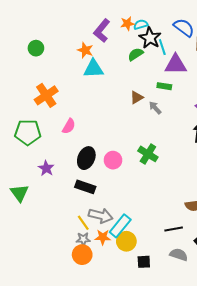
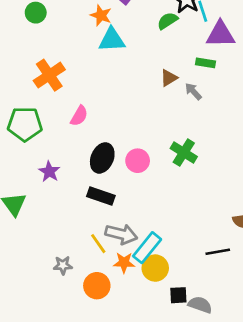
gray star: (83, 239) -> (63, 265), moved
gray semicircle: (179, 255) -> (200, 305), moved

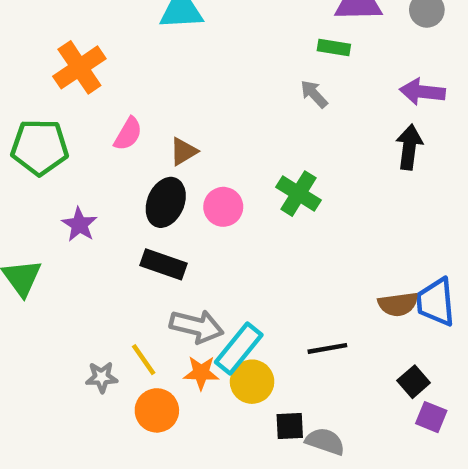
brown triangle: (169, 78) -> (183, 152), moved
yellow line: (98, 244) -> (144, 360), moved
black line: (218, 252) -> (327, 348), moved

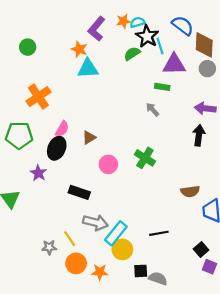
black ellipse: (166, 202) -> (57, 148), moved
brown semicircle: (398, 304) -> (190, 191), moved
orange star: (201, 373) -> (100, 272), moved

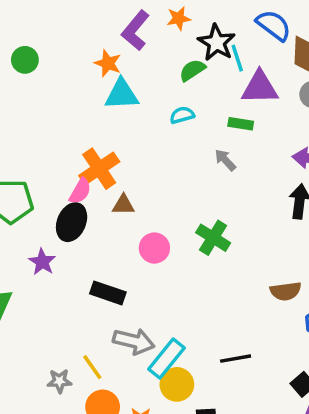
cyan semicircle: (137, 22) -> (182, 115), moved
orange cross: (38, 97) -> (99, 169), moved
brown triangle: (89, 137) -> (123, 205), turned 32

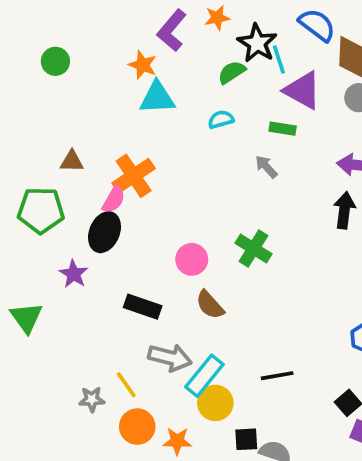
purple triangle: (260, 87) -> (303, 90), turned 30
brown triangle: (123, 205) -> (72, 161), moved
brown semicircle: (286, 291) -> (210, 305), moved, turned 56

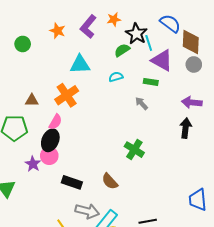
orange star: (143, 65) -> (57, 31), moved
orange cross: (134, 176) -> (67, 95), moved
pink circle: (192, 259) -> (49, 156), moved

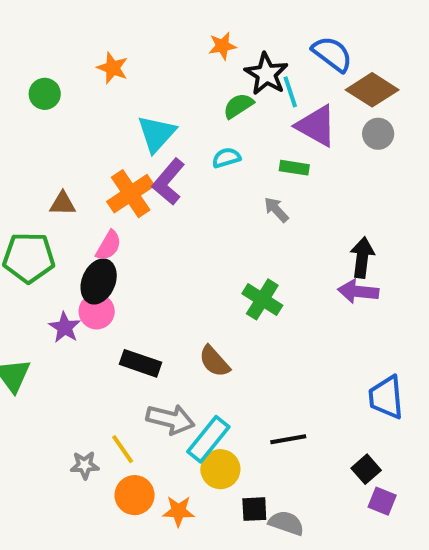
purple L-shape: (88, 27) -> (168, 182), moved
brown diamond: (191, 42) -> (372, 90), turned -60
cyan triangle: (80, 64) -> (157, 134), turned -45
purple arrow: (192, 102) -> (358, 291), moved

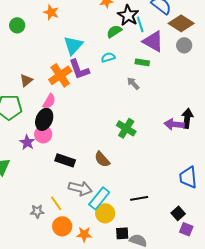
purple L-shape: (168, 182) -> (79, 69), turned -60
brown triangle: (63, 204) -> (26, 80), turned -40
black arrow: (362, 258) -> (187, 118), moved

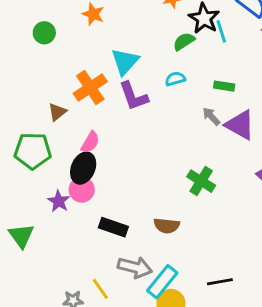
purple triangle: (153, 41) -> (240, 125), moved
orange cross: (60, 75) -> (90, 87), moved
brown semicircle: (102, 159) -> (167, 226), turned -42

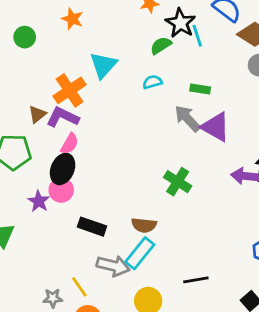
purple L-shape: (134, 96) -> (63, 117), moved, turned 136
gray arrow: (211, 116) -> (187, 118), size x1.5
cyan rectangle: (162, 282) -> (140, 253), moved

